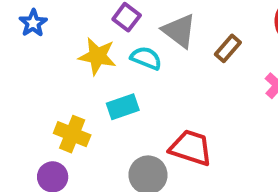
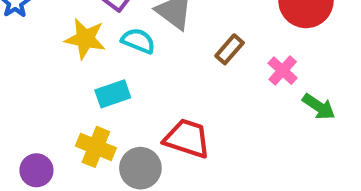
brown rectangle: (228, 48) -> (230, 49), moved
yellow cross: (72, 134) -> (96, 147), moved

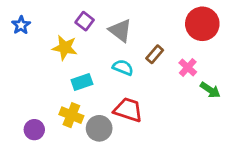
cyan semicircle: (138, 41) -> (123, 67), moved

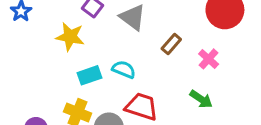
cyan semicircle: (123, 67) -> (124, 69), moved
green arrow: (210, 90) -> (201, 99), moved

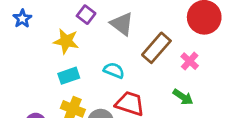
brown rectangle: (171, 44) -> (156, 48), size x1.6
cyan rectangle: (89, 75) -> (69, 76), moved

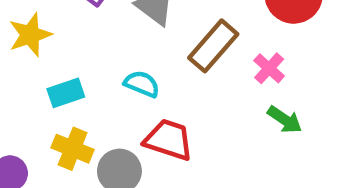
yellow star: (66, 41) -> (30, 35), moved, turned -30
green arrow: (183, 97) -> (285, 120), moved

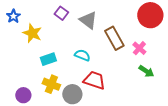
yellow star: (30, 35) -> (32, 33), turned -30
brown rectangle: (213, 46) -> (114, 38), turned -70

